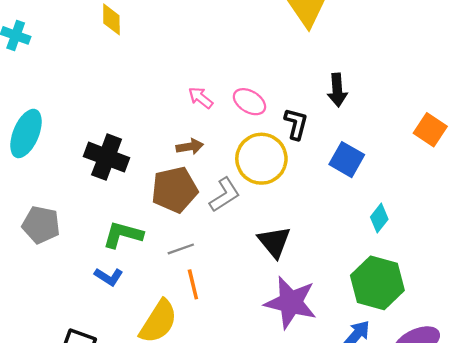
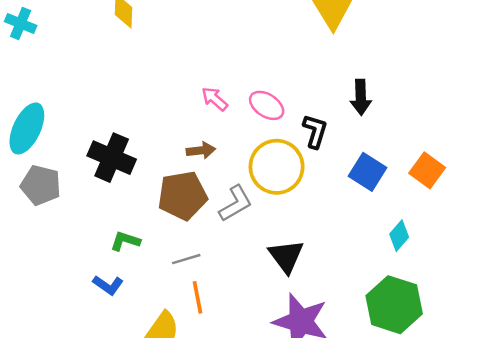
orange square: (430, 130) -> (427, 170), moved
gray pentagon: (41, 225) -> (41, 185), moved
green L-shape: (123, 235) -> (125, 241), size x0.7

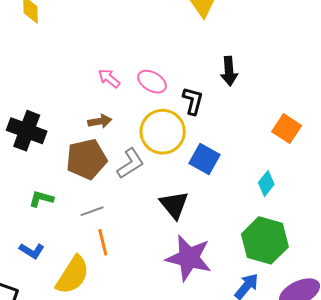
blue square: (368, 172) -> (204, 159), moved
blue L-shape: (108, 285) -> (32, 251), moved

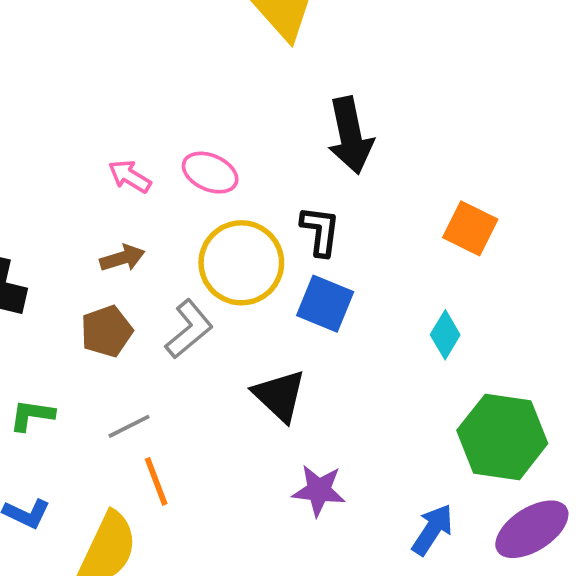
black arrow: (229, 71) -> (350, 135), size x1.4
black L-shape: (193, 101) -> (320, 231), moved
brown pentagon: (86, 159) -> (107, 331), size x0.7
green hexagon: (265, 240) -> (502, 437), moved
purple star: (189, 258) -> (319, 490), size x0.6

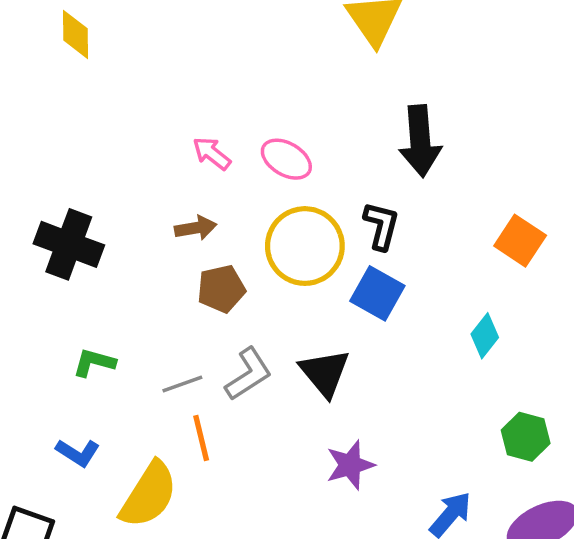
gray L-shape: (189, 329) -> (248, 374), moved
brown pentagon: (107, 331) -> (221, 289), moved
green hexagon: (502, 437) -> (526, 437), size x0.6
purple star: (319, 490) -> (350, 465), turned -30

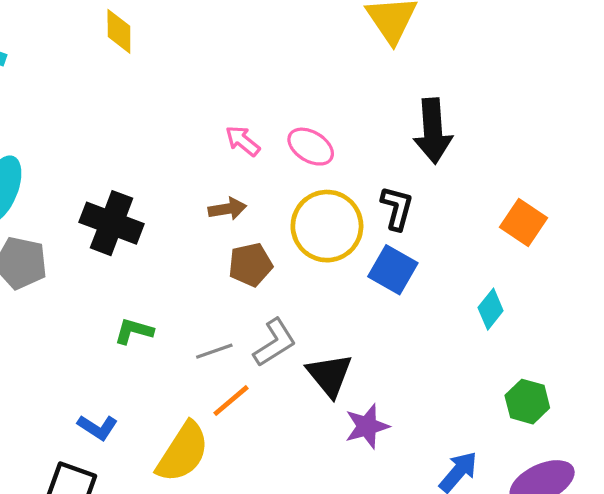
black triangle: (325, 373) -> (330, 375), moved
orange line: (201, 438) -> (231, 401), turned 63
blue L-shape: (78, 453) -> (98, 427), moved

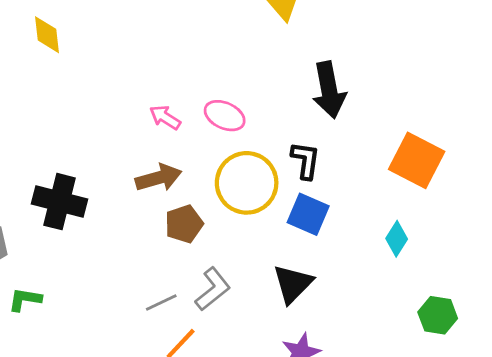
brown arrow: (227, 209) -> (159, 178), size x1.4
orange square: (523, 222) -> (417, 160), size x1.4
green L-shape: (134, 331) -> (25, 299), moved
black triangle: (330, 375) -> (293, 284), moved, turned 30

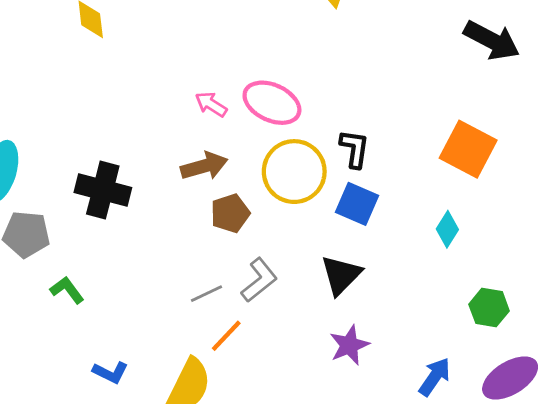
black arrow: (329, 90) -> (492, 40), moved, turned -52
pink ellipse: (225, 116) -> (272, 103), size x1.4
green L-shape: (25, 299) -> (67, 290), turned 44

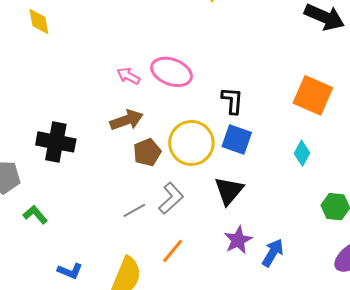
yellow circle: (294, 172) -> (191, 143), moved
orange line: (226, 336) -> (173, 251), moved
blue arrow: (435, 377) -> (273, 253), moved

